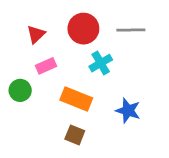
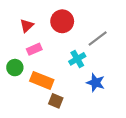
gray line: (131, 30) -> (98, 38), moved, turned -36
cyan cross: (101, 63) -> (77, 59), moved
orange rectangle: (76, 99) -> (42, 80), moved

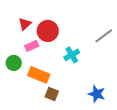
red circle: (62, 21) -> (48, 31), moved
gray line: (98, 38) -> (104, 36), moved
blue star: (96, 83) -> (97, 94), moved

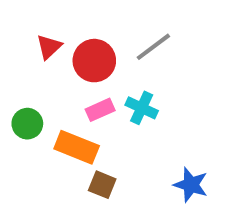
gray line: (104, 36) -> (153, 47), moved
pink rectangle: (32, 46) -> (100, 110), moved
cyan cross: (72, 55) -> (142, 108), turned -35

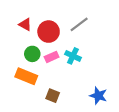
red triangle: (49, 47) -> (25, 24), turned -48
green circle: (27, 124) -> (32, 54), moved
orange rectangle: (77, 147) -> (26, 76), moved

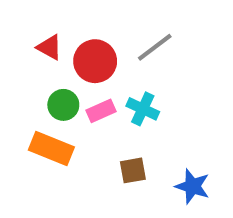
brown square: (53, 96) -> (133, 170), moved, turned -32

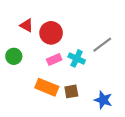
gray line: (155, 47) -> (102, 45), moved
green circle: (63, 105) -> (14, 56), moved
orange rectangle: (51, 149) -> (47, 87), moved

